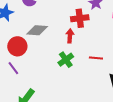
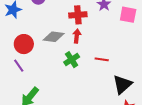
red cross: (80, 18) -> (78, 15), moved
gray diamond: (37, 30) -> (54, 37), moved

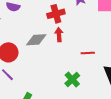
green cross: (72, 60) -> (72, 80), moved

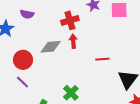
green cross: (72, 80) -> (71, 93), moved

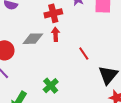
red line: (102, 59) -> (84, 54), turned 56

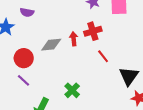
red cross: (53, 13) -> (93, 31), moved

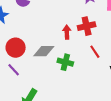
gray diamond: (51, 45) -> (44, 51), moved
green cross: (72, 90) -> (65, 62), moved, turned -35

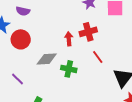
red circle: (16, 48) -> (21, 39), moved

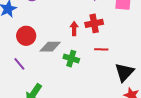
red circle: (21, 39) -> (26, 36), moved
red line: (98, 57) -> (101, 49), turned -56

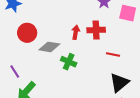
red line: (101, 49) -> (113, 54), moved
purple line: (19, 64) -> (15, 71), moved

